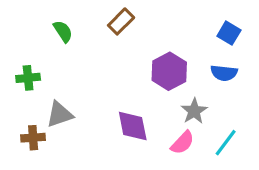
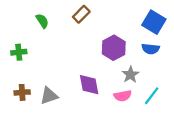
blue square: (229, 33) -> (154, 22), size x1.5
gray triangle: (60, 114) -> (49, 96), moved
pink semicircle: (182, 143) -> (123, 96), turned 36

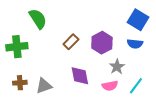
brown rectangle: (81, 14) -> (71, 42), moved
green semicircle: (42, 21) -> (38, 19), size x1.5
green cross: (19, 52) -> (17, 47), size x1.5

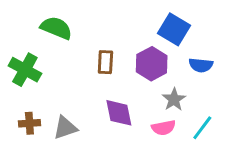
green semicircle: (38, 19) -> (56, 28), turned -35
blue square: (138, 20) -> (174, 29), moved
brown rectangle: (71, 42) -> (105, 62), turned -42
green cross: (17, 47) -> (25, 70), turned 35

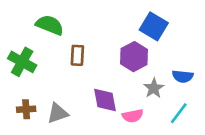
brown rectangle: (105, 62) -> (77, 55), moved
blue semicircle: (201, 65) -> (183, 76), moved
pink semicircle: (164, 128) -> (133, 116), moved

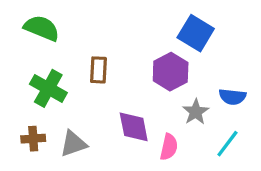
green semicircle: (50, 25) -> (42, 28), moved
green cross: (22, 62) -> (48, 88), moved
pink semicircle: (133, 116) -> (169, 147), turned -66

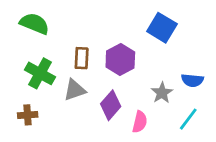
purple hexagon: (171, 72) -> (120, 60), moved
purple diamond: (134, 127) -> (111, 105), turned 52
gray triangle: (73, 144) -> (75, 90), moved

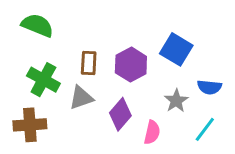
blue square: (162, 28) -> (176, 49), moved
brown cross: (28, 115) -> (30, 125), size x1.5

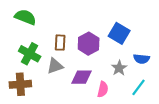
purple diamond: (120, 114) -> (81, 77), turned 50

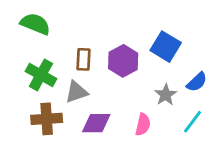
blue semicircle: (142, 59) -> (197, 82), turned -49
purple diamond: (81, 77) -> (96, 123), moved
brown cross: (20, 84) -> (47, 119), moved

